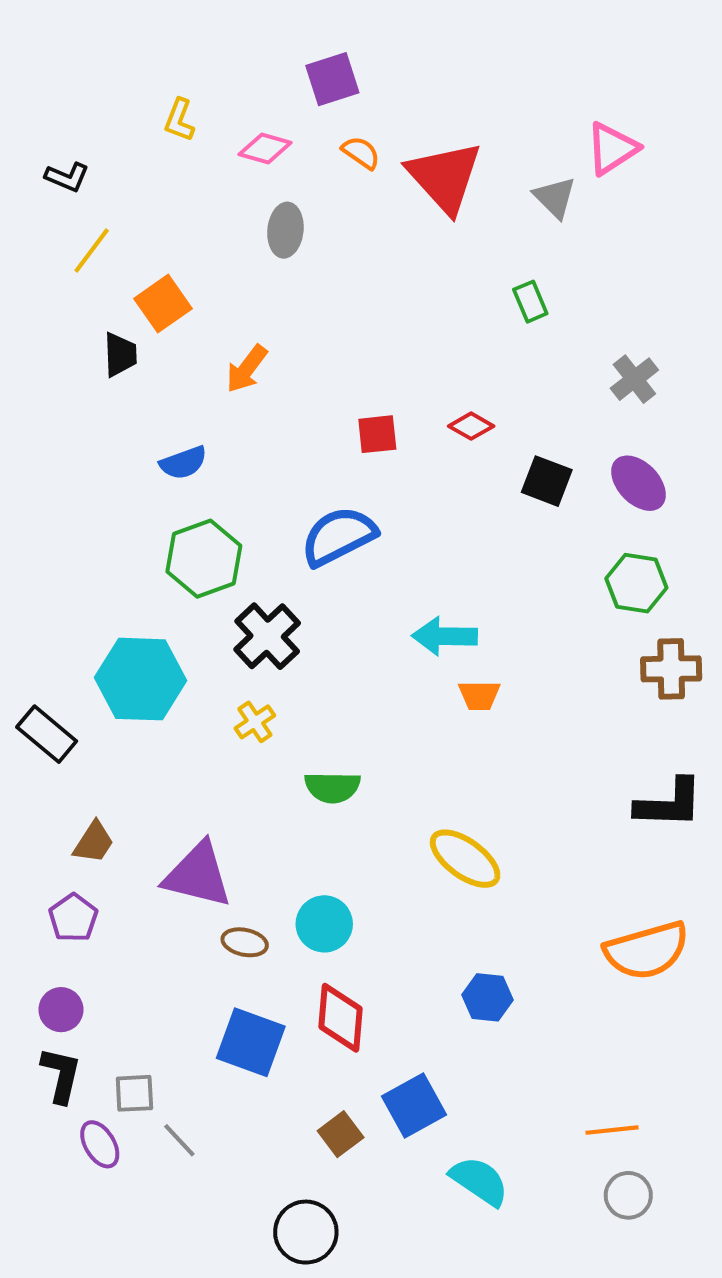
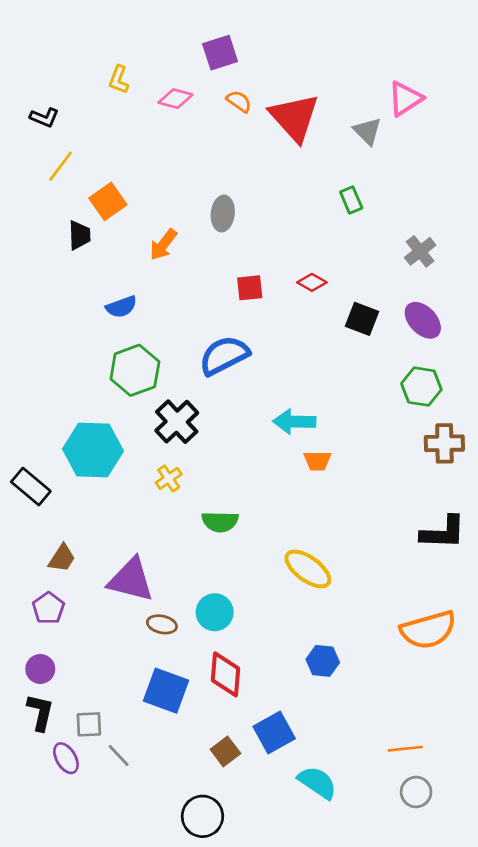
gray ellipse: (285, 230) -> (223, 214), moved

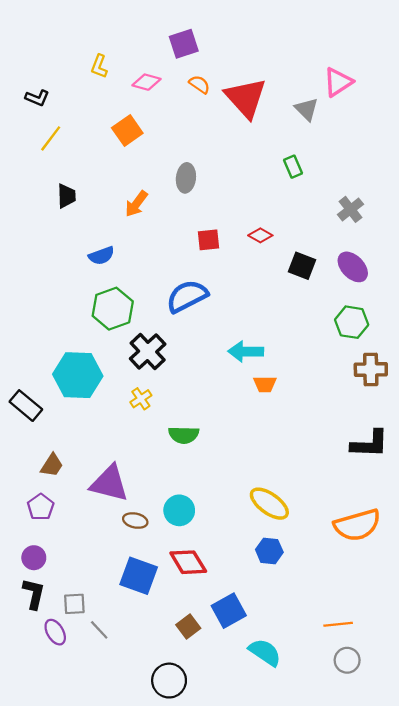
orange square: (108, 201) -> (127, 131), moved
yellow ellipse: (308, 569) -> (269, 504), moved
red diamond: (225, 674) -> (188, 562), turned -36

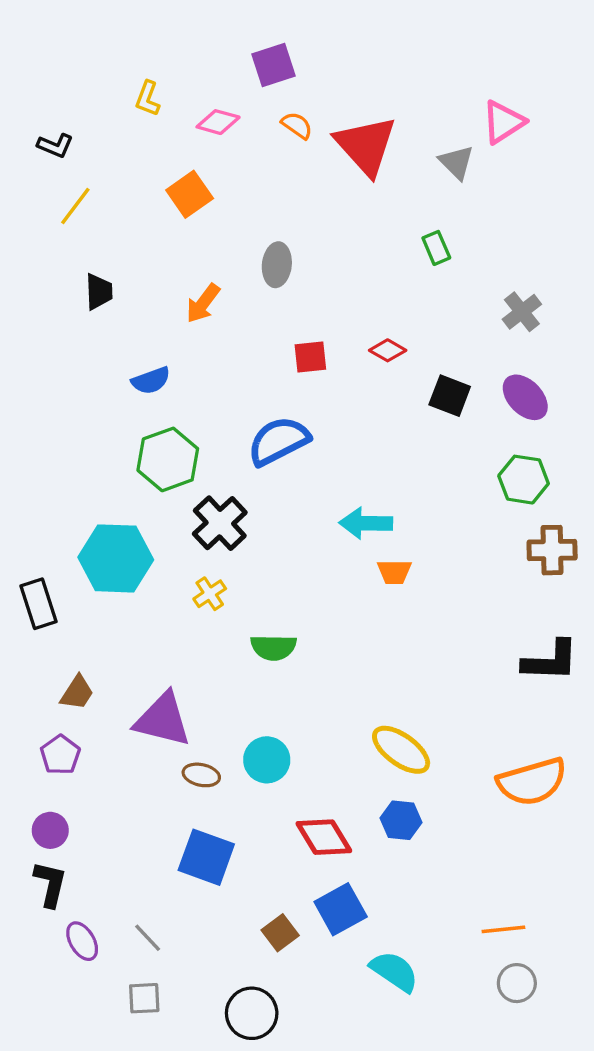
black rectangle: (26, 406) -> (38, 604), turned 32
red diamond: (188, 562) -> (324, 837), moved
gray square: (74, 604) -> (144, 998), moved

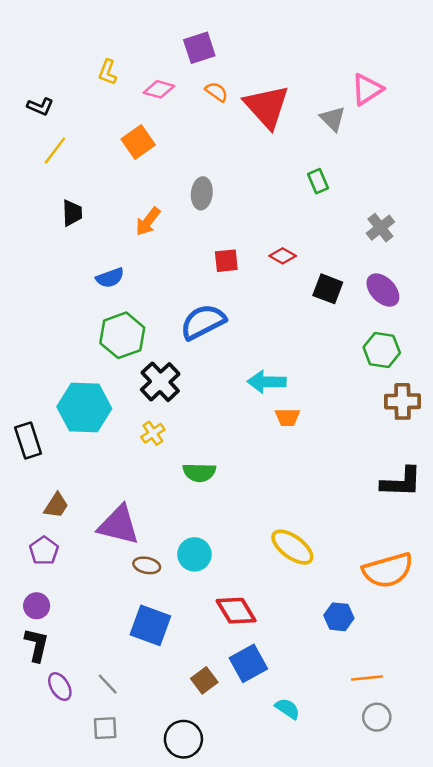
blue hexagon: (401, 820) -> (339, 617), moved
cyan semicircle: (394, 971) -> (287, 709), size x0.7

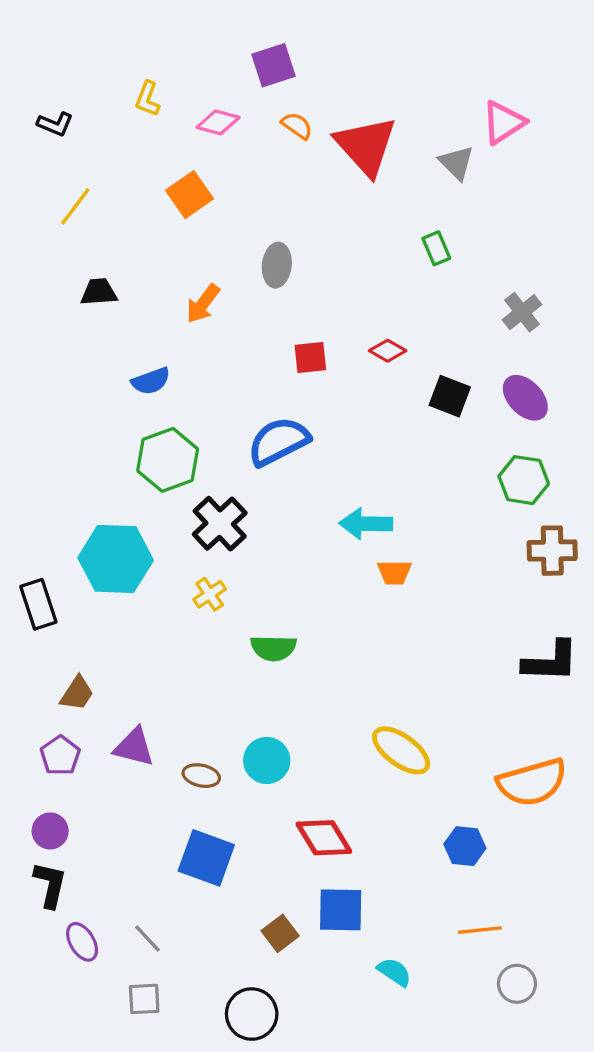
black L-shape: (40, 106) -> (55, 124), moved
black trapezoid: (72, 213) -> (99, 292), turned -92
purple triangle: (119, 525) -> (134, 747), moved, size x0.7
blue square: (248, 663) -> (341, 910), turned 30
orange line: (367, 678) -> (480, 930), moved

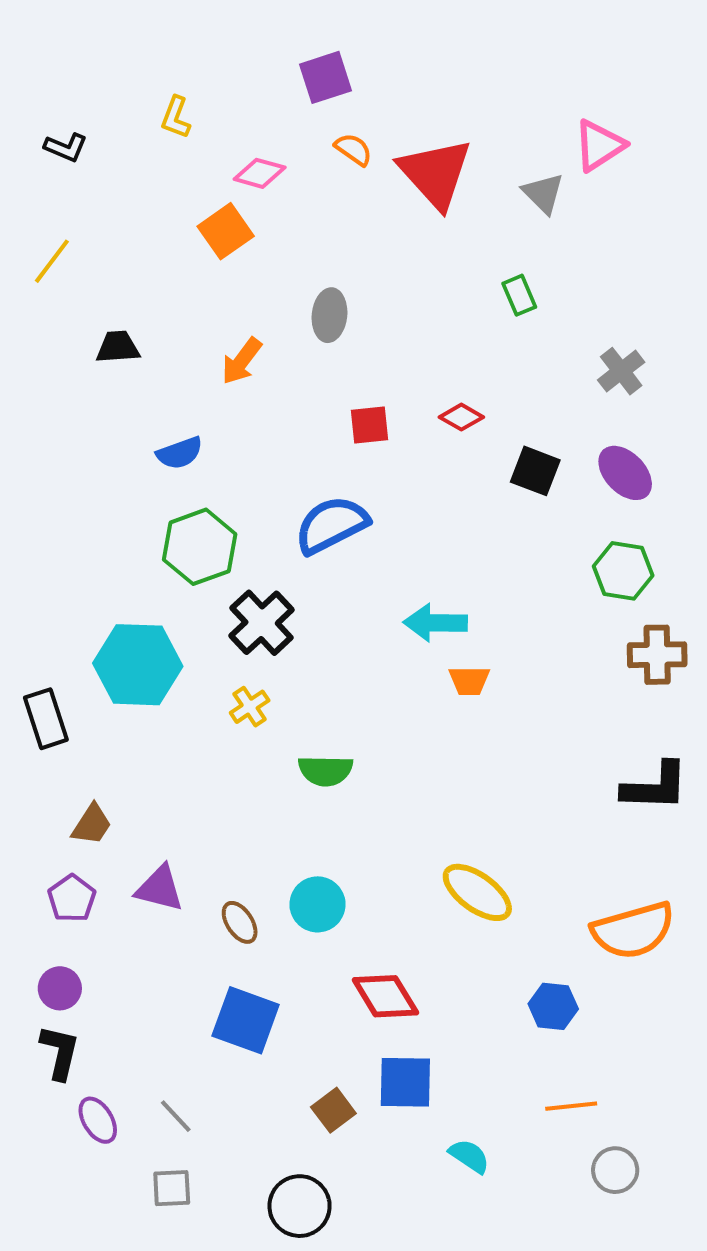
pink diamond: (218, 122) -> (260, 173), moved
yellow line: (75, 206) -> (52, 261), moved
brown ellipse: (201, 776) -> (240, 922), turned 45

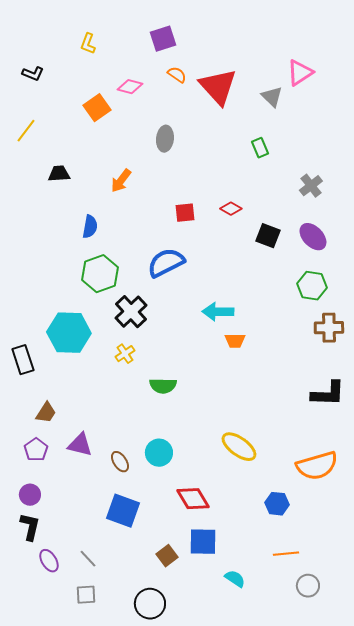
yellow L-shape: (176, 117) -> (88, 44), moved
orange square: (226, 231) -> (97, 108), moved
gray ellipse: (329, 315) -> (165, 139), moved
blue semicircle: (180, 453) -> (90, 227), turned -60

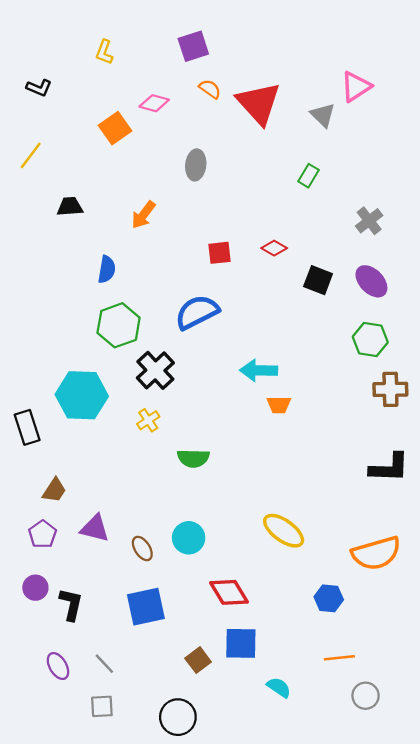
green rectangle: (260, 148) -> (309, 176), turned 54
blue square: (123, 511) -> (146, 607), turned -32
black L-shape: (30, 527) -> (71, 604), moved

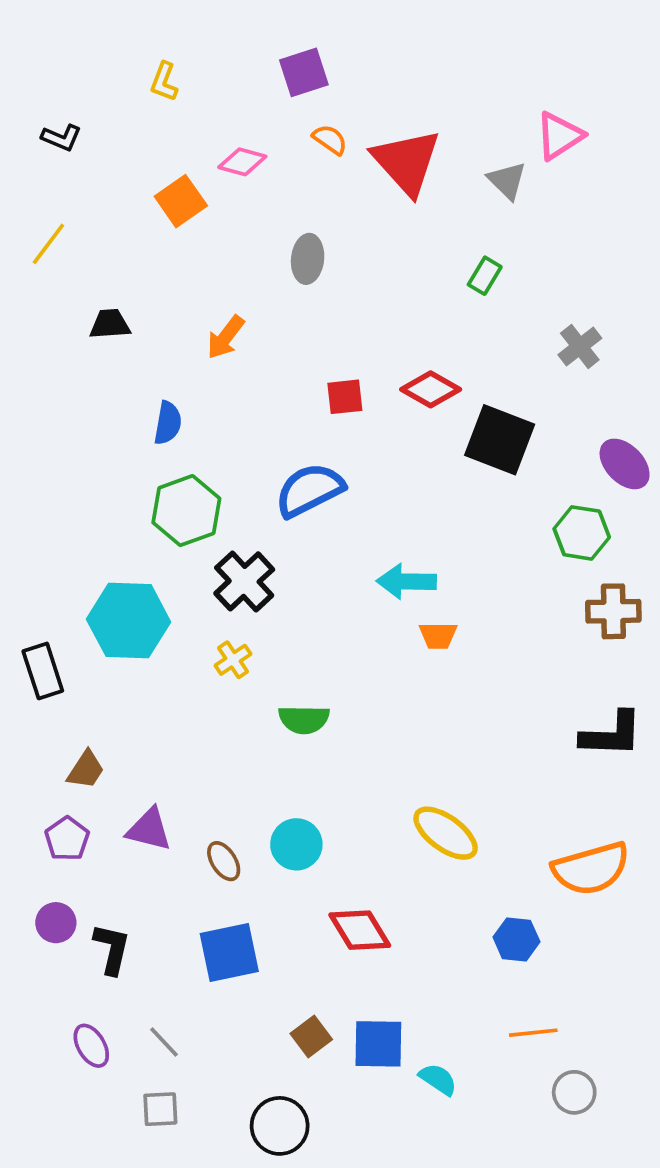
red diamond: (274, 248) -> (431, 389), size x1.4
black square: (318, 280) -> (500, 440), size x1.5
purple ellipse: (371, 281) -> (625, 464), moved
blue square: (241, 643) -> (378, 1044), moved

